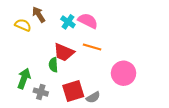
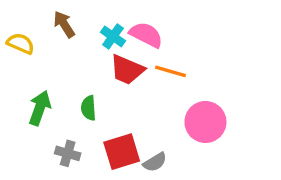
yellow semicircle: (23, 25) -> (21, 43), moved
orange line: (92, 47) -> (171, 71), moved
red trapezoid: (64, 52) -> (127, 70), moved
green arrow: (24, 78) -> (40, 108), moved

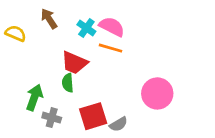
red trapezoid: (127, 70) -> (74, 63), moved
orange line: (171, 71) -> (110, 48), moved
green arrow: (40, 108) -> (34, 98), moved

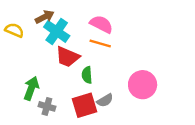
brown arrow: (49, 19) -> (45, 17), turned 96
cyan cross: (86, 28) -> (57, 31), moved, size x1.5
green semicircle: (68, 83) -> (87, 75), moved
gray semicircle: (118, 124) -> (105, 100), moved

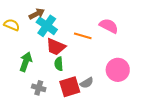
pink semicircle: (101, 24) -> (109, 26), moved
green semicircle: (87, 75) -> (59, 64), moved
green arrow: (31, 88) -> (26, 62), moved

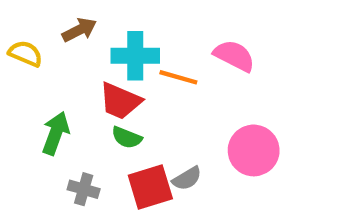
cyan cross: (47, 26) -> (135, 56), moved, turned -35
green semicircle: (59, 64) -> (127, 138), turned -64

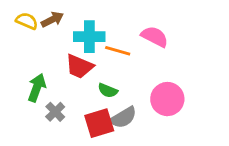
yellow semicircle: (25, 54) -> (27, 21), moved
green semicircle: (127, 138) -> (108, 91), moved
gray semicircle: (187, 178) -> (123, 117), size x1.4
gray cross: (84, 189) -> (55, 112), moved, turned 30

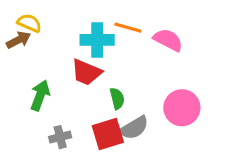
brown arrow: (52, 20) -> (18, 40), moved
orange line: (118, 51) -> (128, 28), moved
green semicircle: (108, 91) -> (117, 99), turned -126
gray cross: (55, 112) -> (60, 137), moved, turned 30

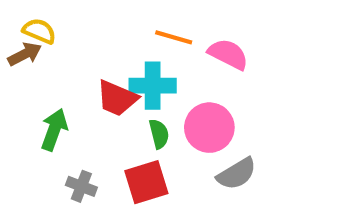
cyan cross: (97, 40) -> (153, 86), moved
pink circle: (182, 108) -> (209, 128), moved
gray semicircle: (134, 128) -> (237, 174), moved
gray cross: (60, 137) -> (81, 186), turned 35

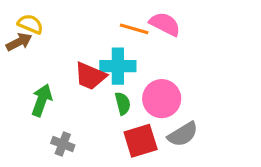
pink semicircle: (228, 54) -> (165, 24), moved
red square: (146, 182) -> (141, 141), moved

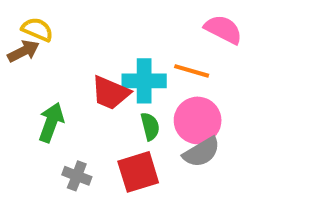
pink semicircle: (165, 24) -> (223, 29), moved
orange line: (134, 29) -> (192, 71), moved
gray semicircle: (183, 134) -> (202, 152), moved
red square: (141, 141) -> (138, 172), moved

